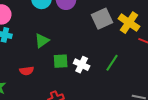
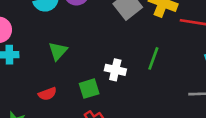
green square: (61, 61) -> (89, 89), moved

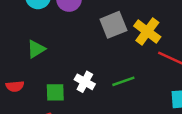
green line: (153, 58) -> (123, 81), turned 35

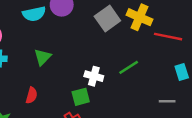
red semicircle: (15, 86) -> (32, 95), turned -56
green square: (55, 92) -> (81, 97), moved

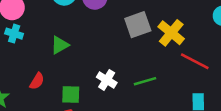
green square: (81, 97) -> (71, 95), moved

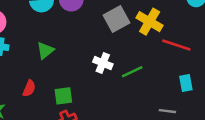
white cross: (107, 80) -> (103, 63), moved

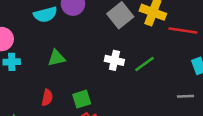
green triangle: (45, 50) -> (56, 58), turned 36

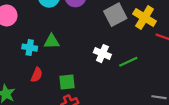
cyan cross: (12, 62) -> (30, 48), moved

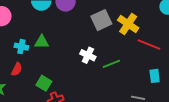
red semicircle: (37, 75) -> (17, 69), moved
green square: (67, 82) -> (44, 83), moved, turned 35

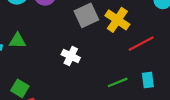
red line: (149, 44) -> (141, 44), turned -50
green line: (111, 64) -> (118, 82), moved

